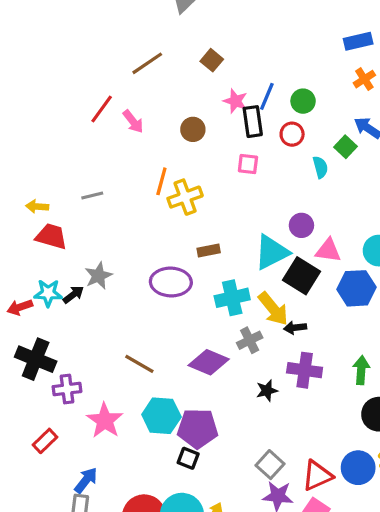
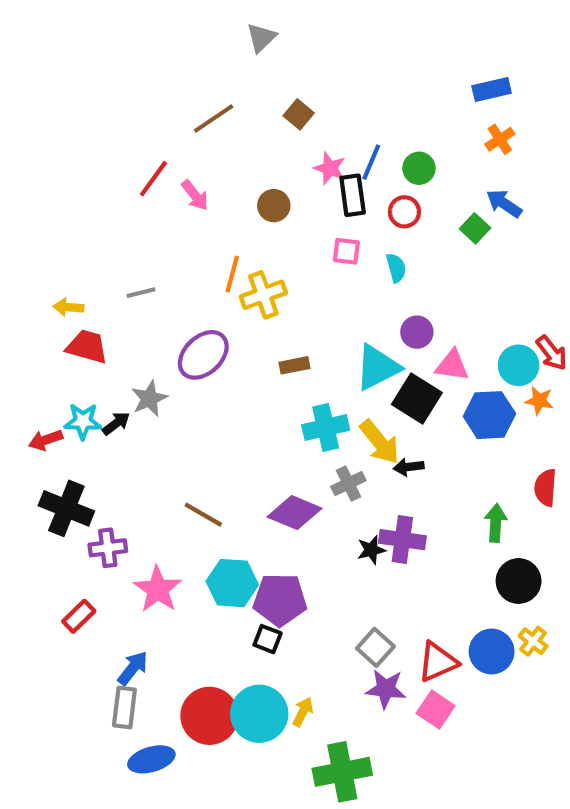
cyan semicircle: (320, 167) -> (396, 268), moved
purple ellipse: (171, 282) -> (203, 355), moved, turned -45
purple cross: (305, 370) -> (402, 540), moved

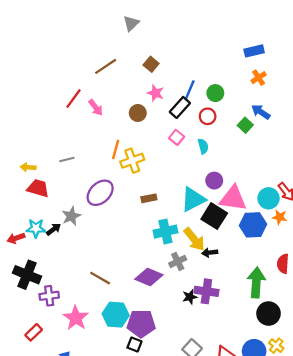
pink star: (330, 168) -> (156, 93), moved
black rectangle: (353, 195) -> (180, 107), turned 50
pink square: (346, 251) -> (177, 137), turned 32
pink triangle: (452, 365) -> (233, 198), size x1.5
green arrow: (496, 523) -> (256, 282), size x1.5

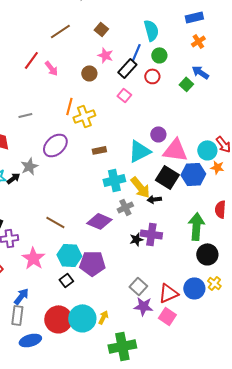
cyan semicircle: (203, 146) -> (151, 30), moved, size x1.5
black square: (214, 216) -> (167, 177), moved
black square: (134, 345) -> (66, 280), moved, turned 32

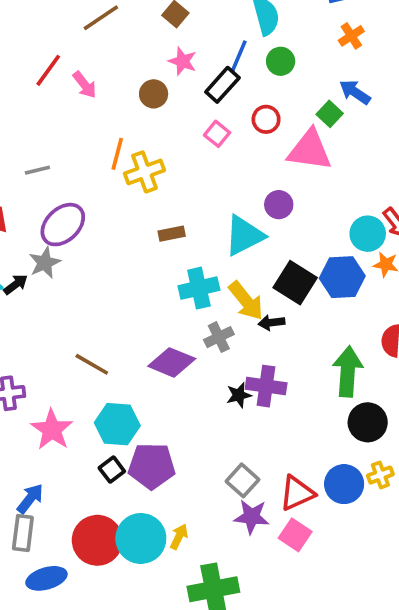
red circle: (152, 76) -> (266, 119), moved
purple ellipse: (55, 145) -> (63, 225), moved
pink triangle: (175, 150) -> (310, 150), moved
purple pentagon: (92, 263) -> (152, 466), moved
yellow cross: (214, 283) -> (380, 475), turned 32

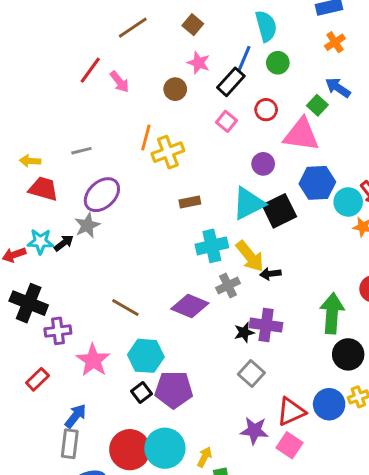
purple circle: (279, 205) -> (263, 164), moved
blue hexagon: (342, 277) -> (317, 183), moved
black square: (295, 283) -> (279, 211), moved, turned 32
gray square: (242, 480) -> (251, 373), moved
yellow arrow: (179, 537) -> (205, 457), moved

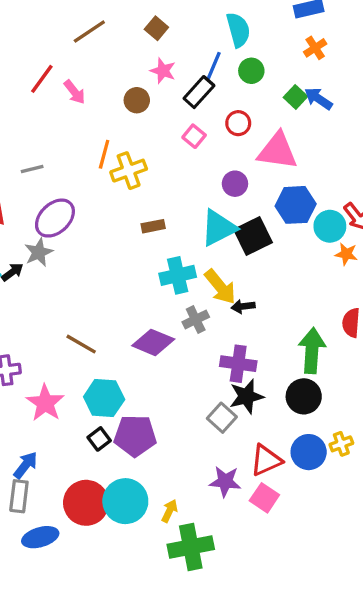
green square: (317, 105) -> (296, 97), moved
black star: (244, 332) -> (246, 396), moved, size x1.5
black circle: (348, 354) -> (304, 396), moved

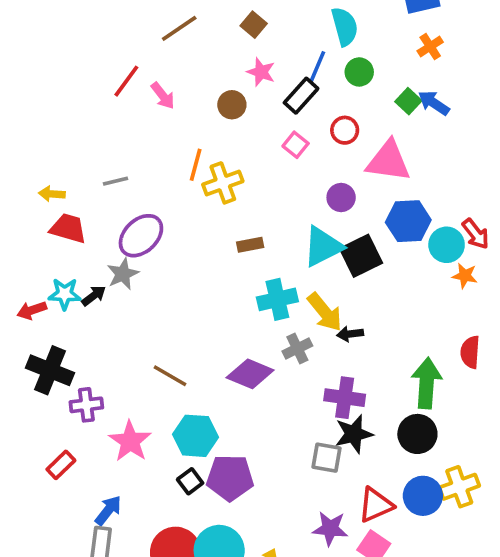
gray square: (222, 418) -> (326, 458), turned -32
yellow cross: (341, 444) -> (459, 487), size x1.5

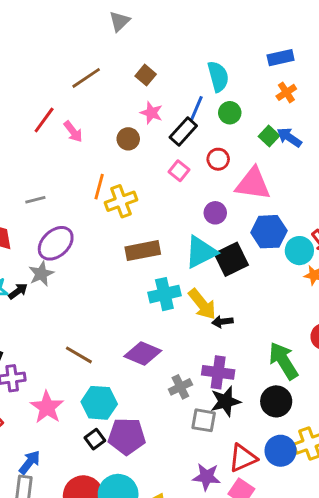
brown rectangle: (250, 245) -> (143, 251), size x1.6
gray cross: (297, 348) -> (180, 387), moved
green arrow: (427, 383) -> (283, 361), turned -36

